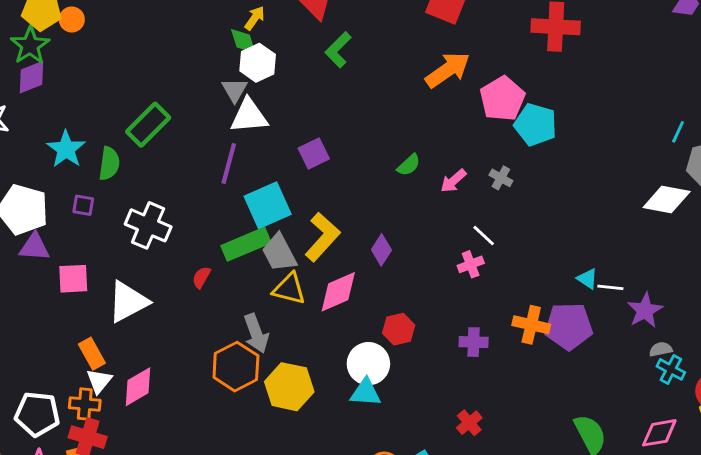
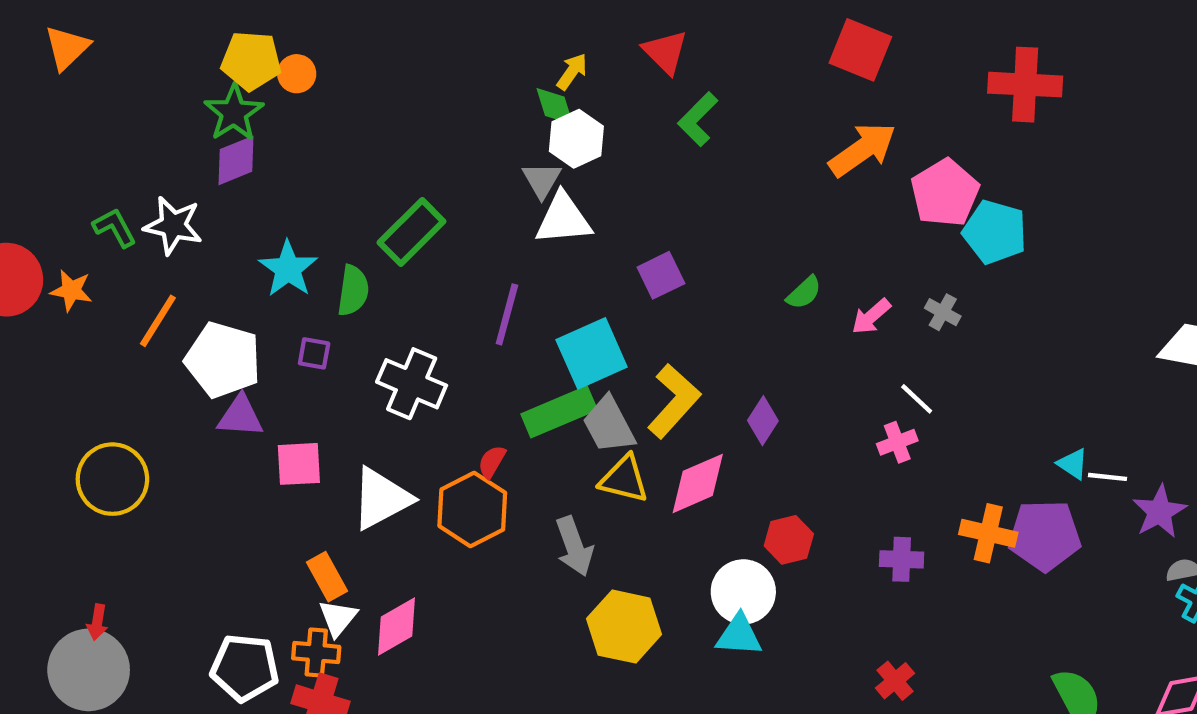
purple line: (229, 164) -> (507, 314), moved
orange hexagon: (236, 367) -> (472, 509), moved

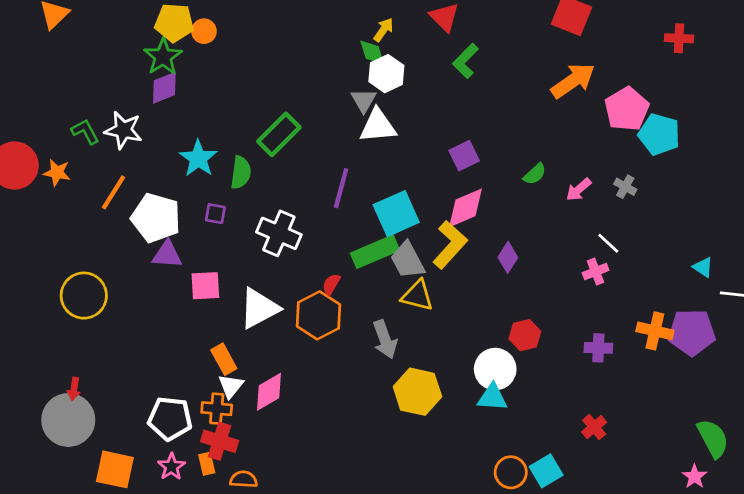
red cross: (1025, 85) -> (679, 38), size x0.6
purple square: (661, 275) -> (464, 156), moved
cyan triangle: (1073, 464) -> (703, 267), moved
pink diamond: (698, 483) -> (466, 208), moved

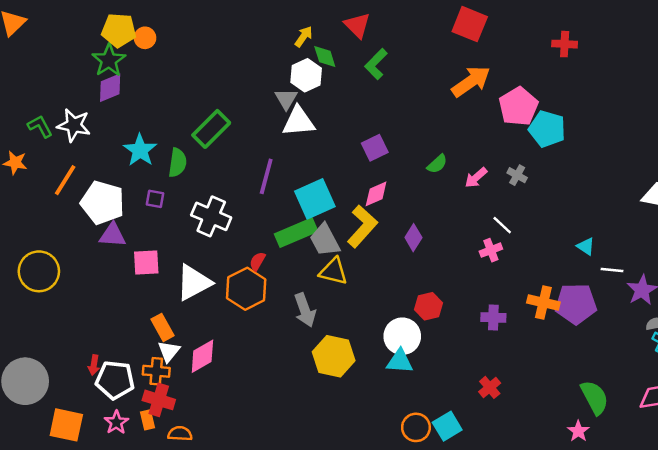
green diamond: (372, 52) -> (325, 57), moved
pink diamond: (466, 208) -> (376, 194), size x0.7
red arrow: (74, 389) -> (94, 365), moved

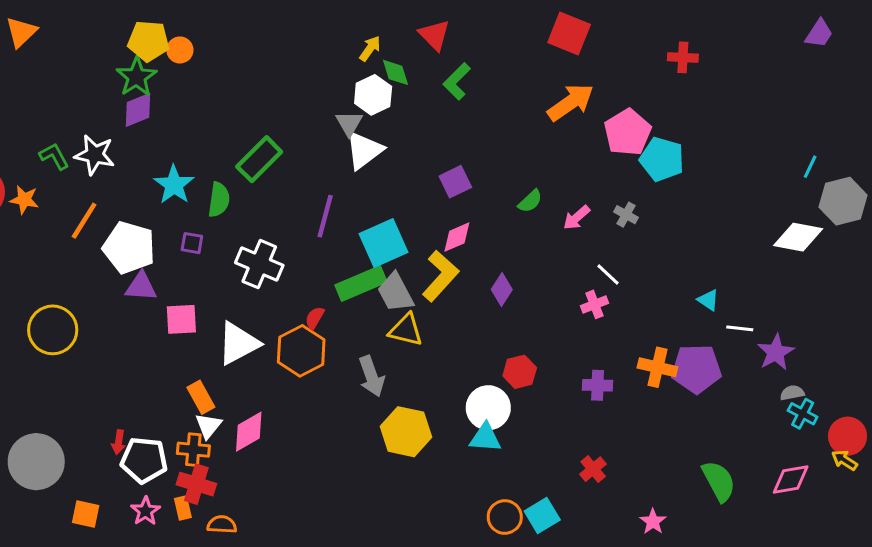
white triangle: (299, 121) -> (364, 150), turned -32
orange square: (66, 425) -> (86, 514), size x0.7
pink star: (578, 431) -> (653, 521), moved

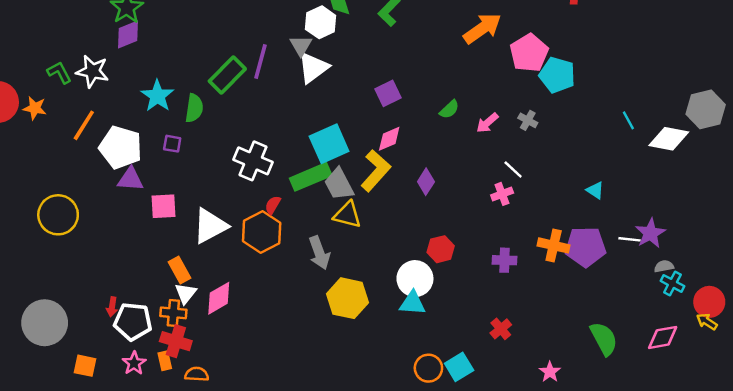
cyan line: (810, 167) -> (628, 120), moved, turned -54
purple line: (325, 216) -> (260, 62), moved
white cross: (259, 264) -> (253, 161), moved
white line: (740, 328) -> (630, 239), moved

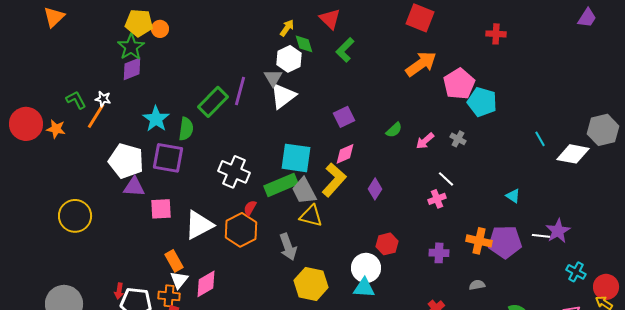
white star: (92, 71) -> (103, 99), size x0.6
orange line: (84, 125) -> (96, 116), moved
purple square: (172, 144) -> (168, 158), size x2.0
cyan square: (329, 144) -> (296, 158), turned 32
gray semicircle: (664, 266) -> (477, 285), moved

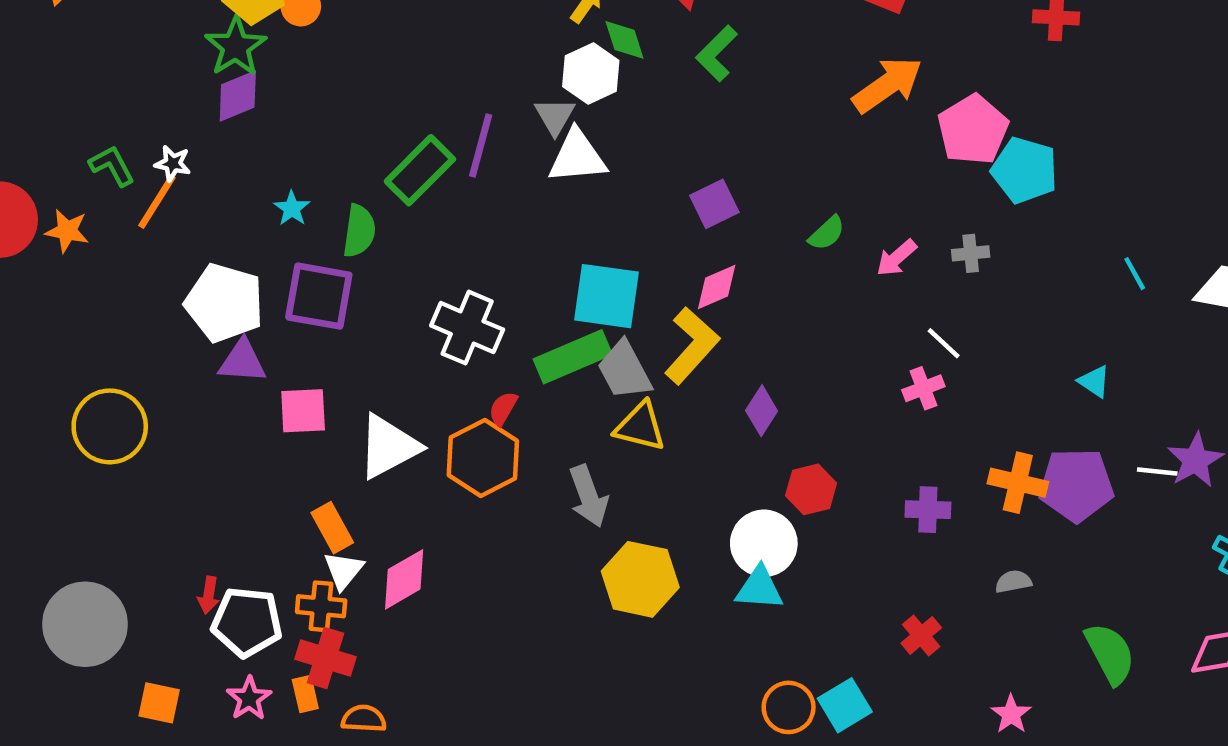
white triangle: (283, 96) -> (577, 157), turned 32
cyan star: (156, 119) -> (292, 208), size x0.6
gray cross: (458, 139) -> (971, 253), turned -35
cyan line: (540, 139) -> (1135, 274), moved
purple diamond: (375, 189) -> (762, 411), moved

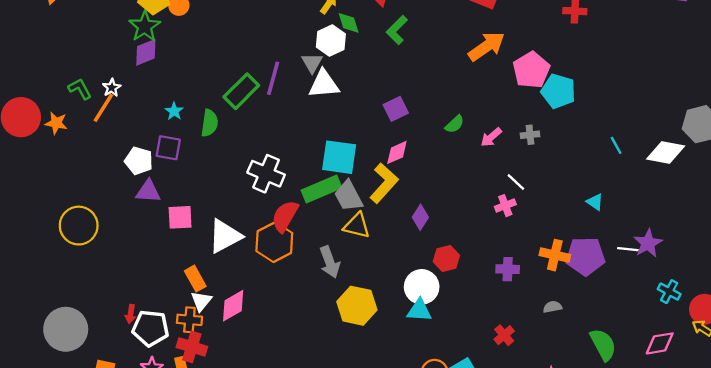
white star: (173, 163) -> (112, 88), turned 30
purple square: (319, 296) -> (168, 148), moved, size x0.7
white pentagon: (224, 303) -> (139, 161), size x0.7
red semicircle: (503, 408) -> (285, 216), size x1.8

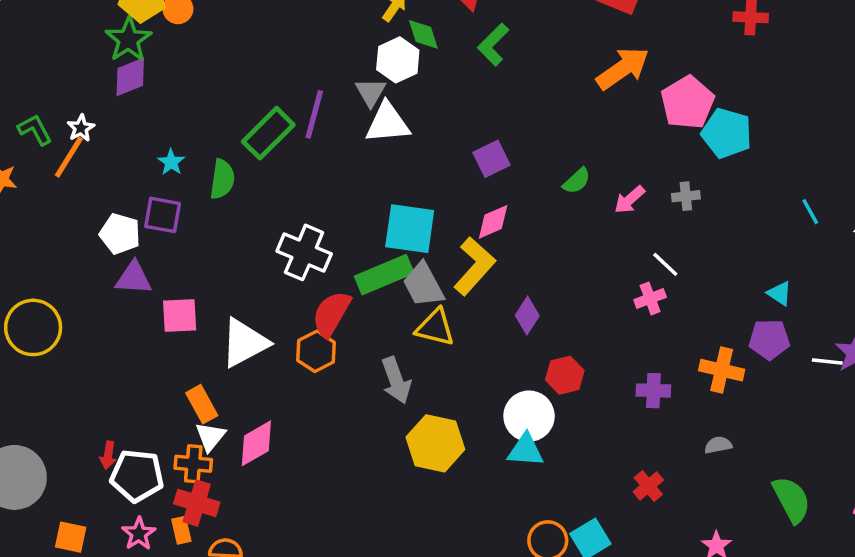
orange hexagon: (274, 242) -> (316, 351), size x0.7
purple pentagon: (585, 256) -> (769, 339), moved, size x0.7

